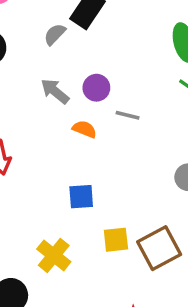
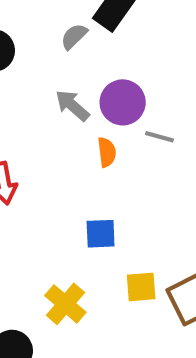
purple circle: (96, 88) -> (123, 102), size x1.4
orange semicircle: (84, 129) -> (107, 152), turned 60

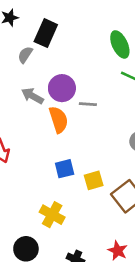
orange semicircle: (107, 152) -> (58, 120), size x1.5
yellow square: (141, 287) -> (94, 180), moved

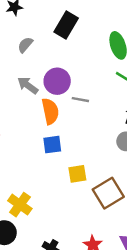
black rectangle: (46, 33) -> (66, 25), moved
blue square: (65, 169) -> (52, 145), moved
yellow cross: (52, 215) -> (20, 205), moved

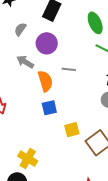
purple circle: (57, 81) -> (47, 43), moved

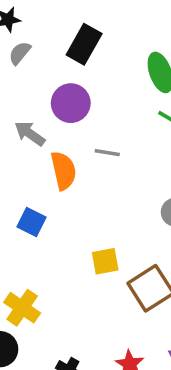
gray semicircle: (20, 29) -> (20, 53), moved
blue square: (49, 108) -> (32, 222), moved, turned 35

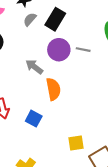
black rectangle: (84, 44) -> (55, 19), moved
gray line: (107, 153) -> (83, 50), moved

